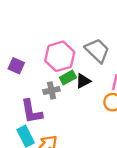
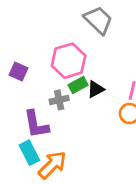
gray trapezoid: (97, 50) -> (98, 20), moved

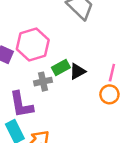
pink hexagon: (69, 61) -> (33, 45), moved

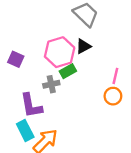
pink hexagon: (33, 45) -> (60, 52), moved
black triangle: (77, 71) -> (83, 46), moved

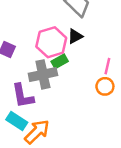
gray cross: (51, 84) -> (43, 74), size x1.6
cyan rectangle: (25, 130) -> (17, 121), turned -30

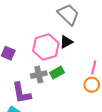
green rectangle: (60, 61) -> (57, 73), moved
gray cross: (43, 74) -> (39, 75), size x0.7

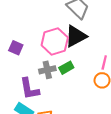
black triangle: (66, 42) -> (76, 36), size x1.6

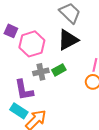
pink hexagon: (55, 41) -> (32, 44), moved
purple square: (16, 48) -> (11, 31), moved

